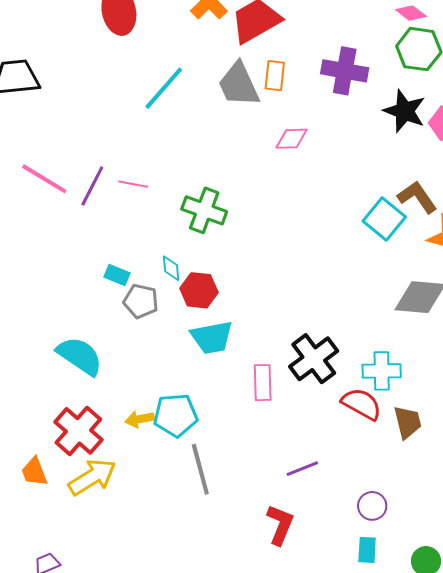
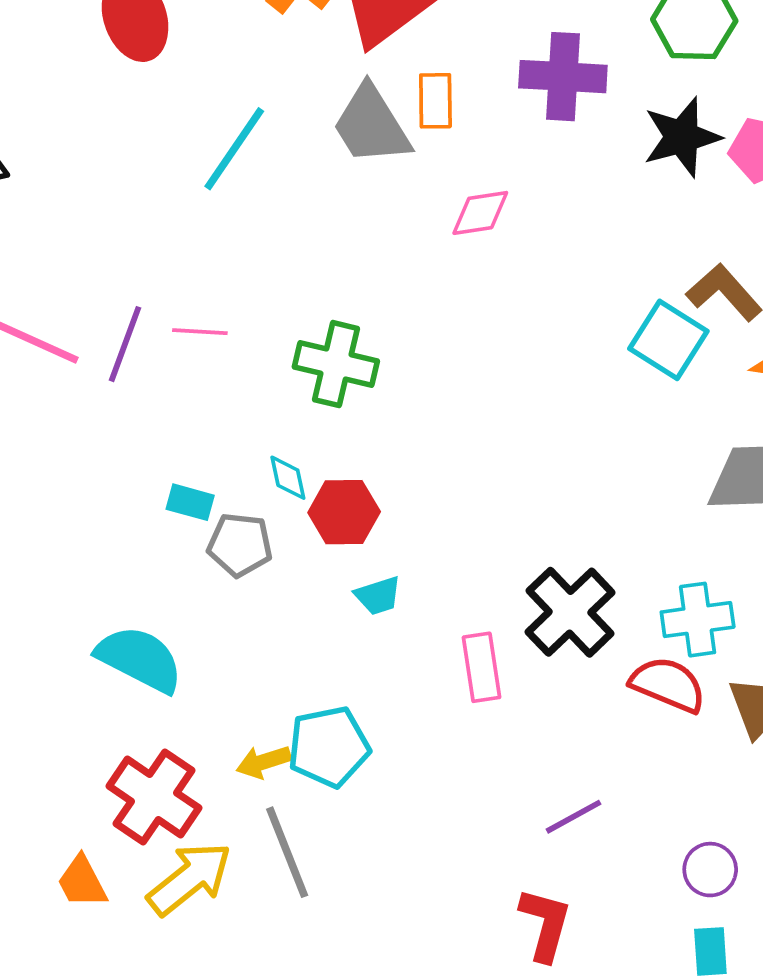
black star: (405, 111) -> (682, 137), turned -30
cyan trapezoid: (212, 337) -> (378, 596), size x0.6
gray line: (200, 469) -> (287, 852), moved

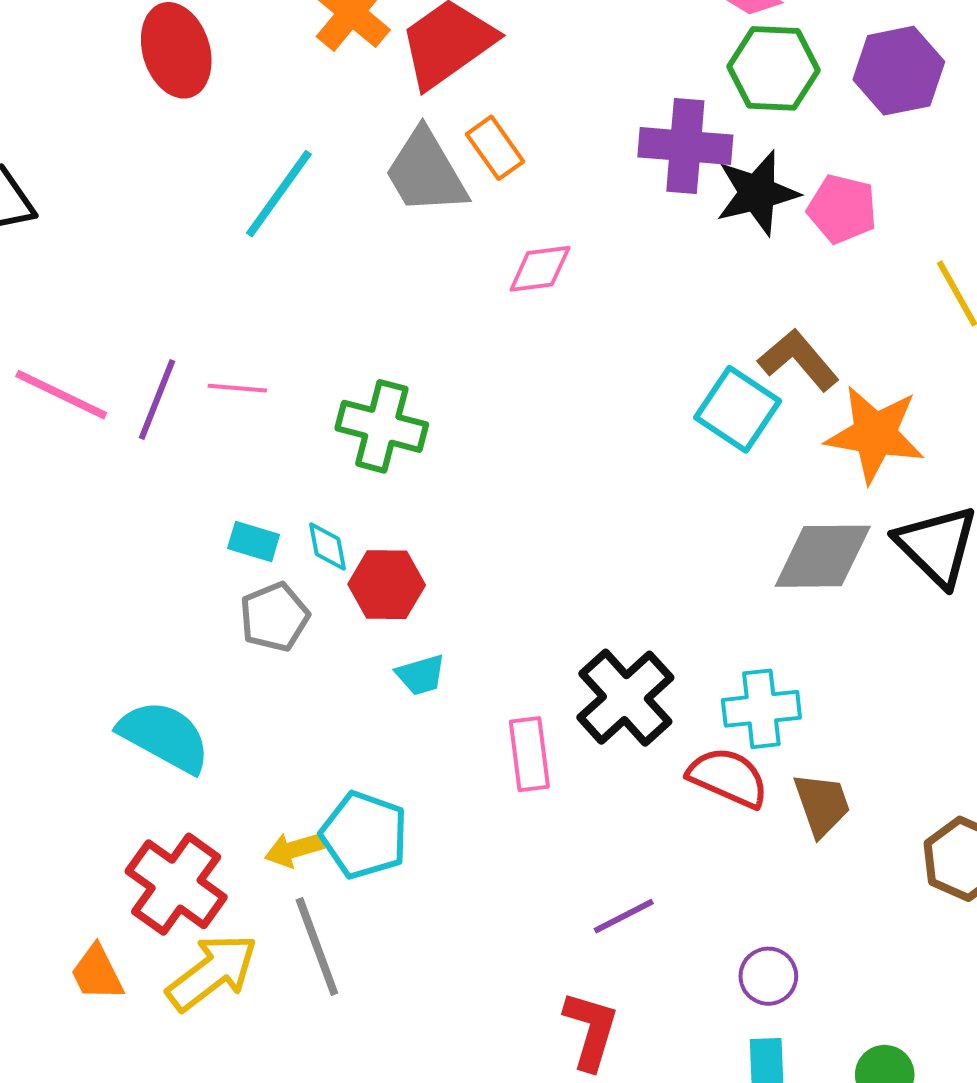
purple cross: (563, 77) -> (685, 146), moved
orange rectangle: (435, 101) -> (495, 148), turned -36
cyan rectangle: (190, 502) -> (254, 541), moved
gray pentagon: (240, 545) -> (274, 617), turned -30
cyan pentagon: (329, 747) -> (364, 835), turned 30

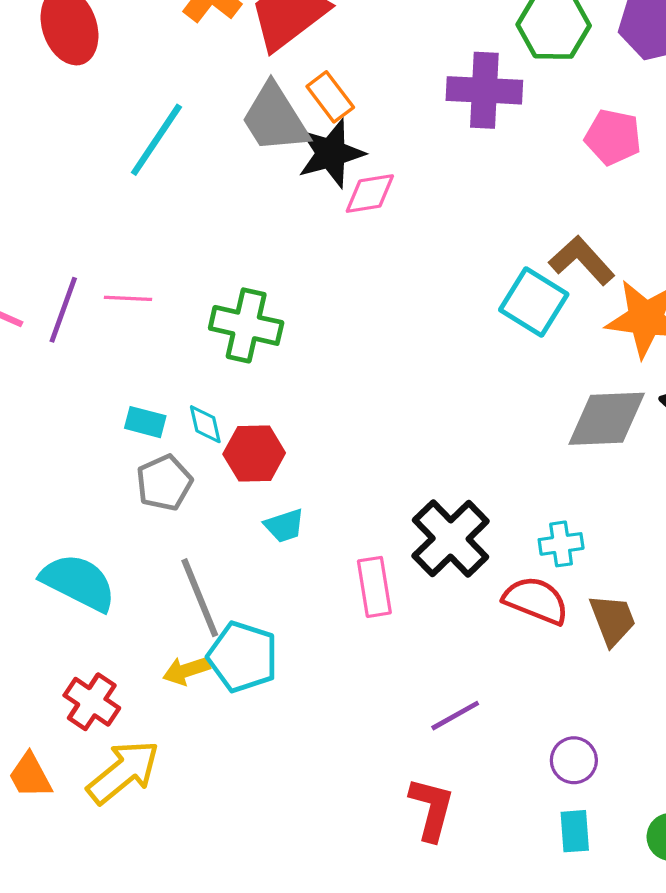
black star: (757, 193) -> (331, 153), moved
cyan cross: (761, 709) -> (561, 544), size x0.7
red cross: (176, 884) -> (92, 702), size x0.7
gray line: (317, 947) -> (200, 598), moved

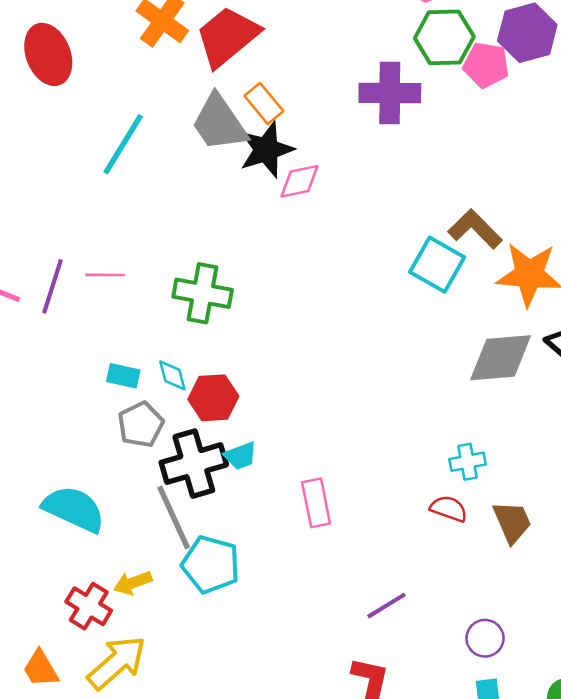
pink pentagon: (613, 137) -> (486, 65), moved
black cross: (451, 539) -> (194, 464), moved, turned 30
red semicircle: (536, 600) -> (449, 509), size x0.7
yellow arrow: (186, 670) -> (133, 583), moved

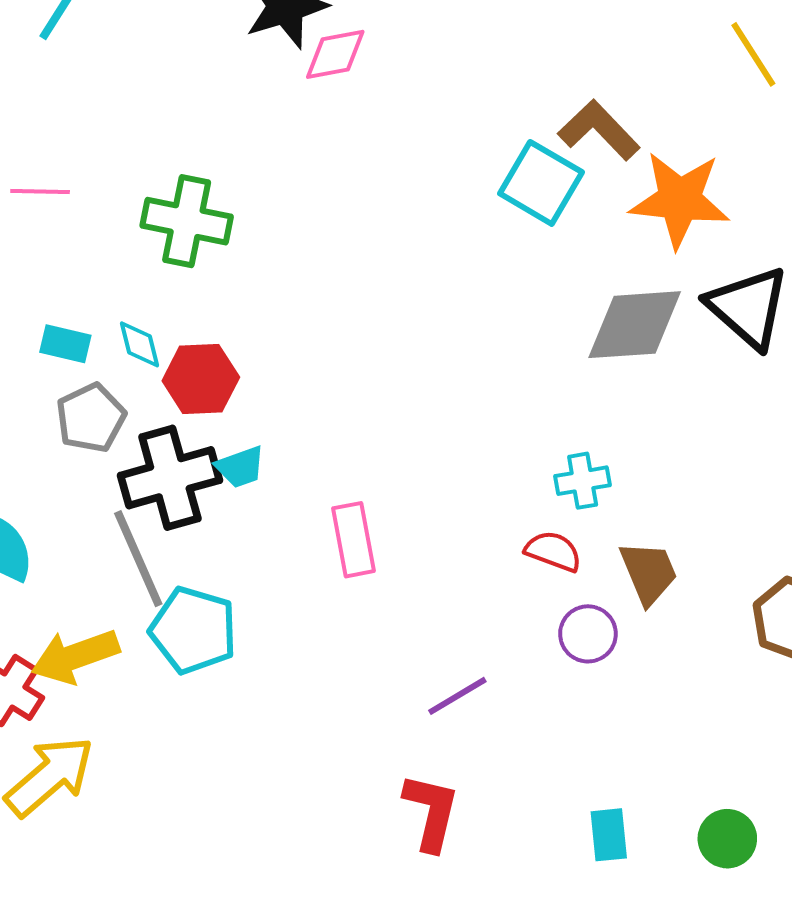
yellow arrow: (133, 583) -> (75, 656), size x1.5
purple circle: (485, 638) -> (588, 634), moved

